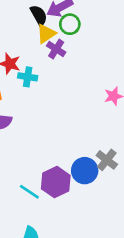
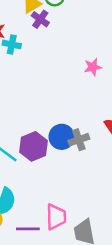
gray cross: (107, 160) -> (79, 140), moved, turned 30

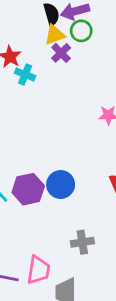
gray cross: (79, 140) -> (82, 242), moved

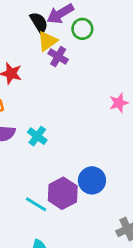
green circle: (81, 31) -> (82, 29), moved
cyan cross: (25, 74) -> (37, 136), moved, turned 30

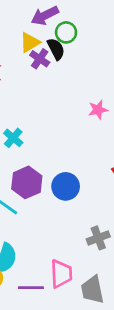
black semicircle: (39, 23) -> (56, 49), moved
purple hexagon: (63, 193) -> (27, 182), moved

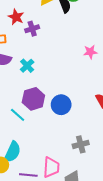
purple cross: (40, 59) -> (32, 29), moved, turned 32

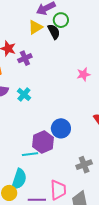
purple hexagon: (33, 99) -> (43, 142), moved
cyan line: (18, 115) -> (30, 154), moved, turned -42

